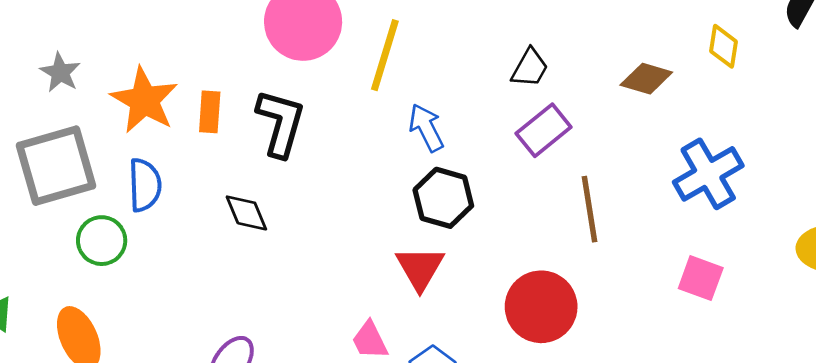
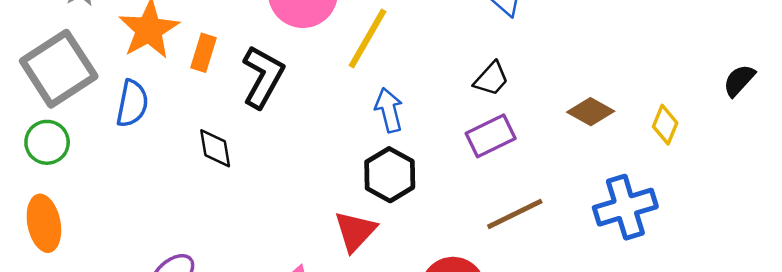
yellow diamond: (724, 46) -> (665, 125), moved
gray square: (56, 166) -> (59, 69), turned -30
brown line: (589, 209) -> (515, 214), turned 60
green circle: (102, 241) -> (47, 142), moved

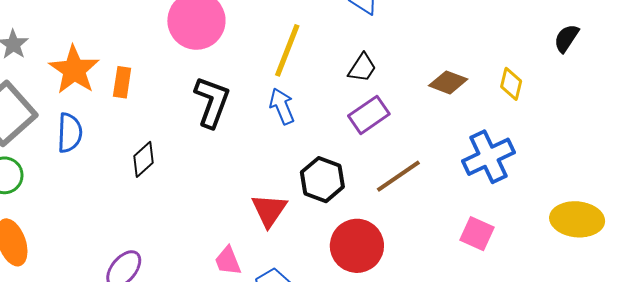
yellow line: (367, 39) -> (287, 50), moved
black L-shape: (263, 77) -> (212, 102), moved
black diamond: (215, 148) -> (144, 159), turned 66
black hexagon: (390, 175) -> (322, 180), moved

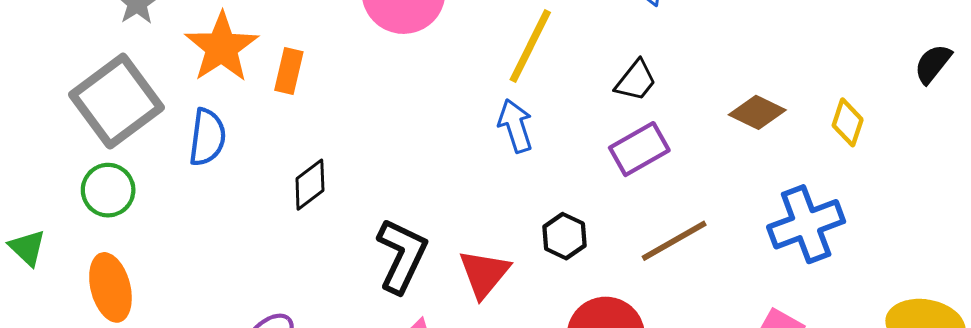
black L-shape: (212, 102) -> (402, 256), moved
black hexagon: (322, 180) -> (564, 236), size x0.7

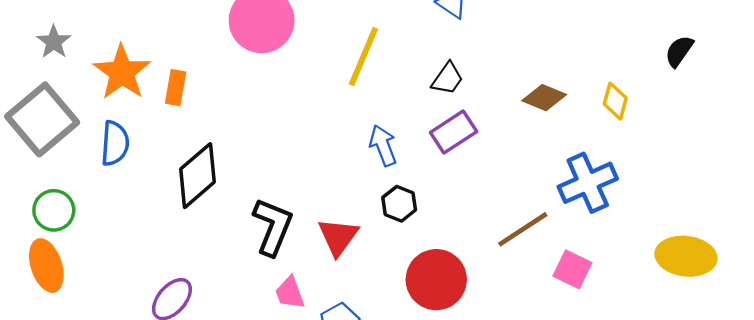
blue arrow: (515, 126) -> (383, 145), moved
black diamond: (310, 185) -> (198, 176), size x1.6
green circle: (108, 190) -> (54, 210), moved
brown line: (674, 241) -> (523, 229), moved

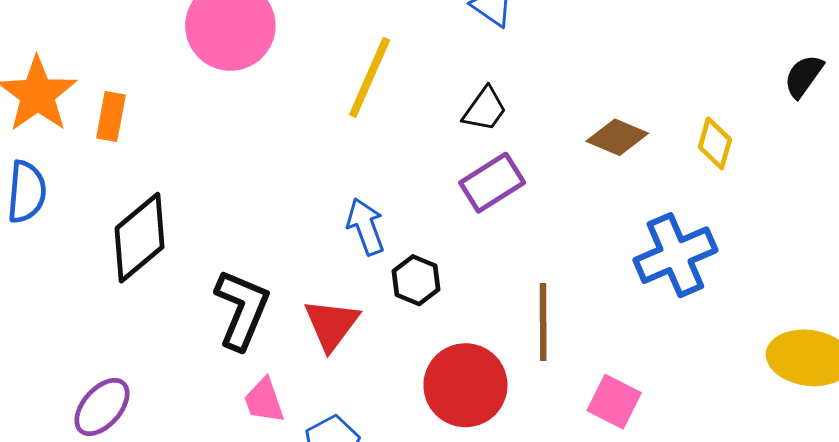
blue arrow: (383, 145) -> (366, 227), moved
brown line: (523, 229) -> (543, 322), moved, turned -58
pink square: (572, 269) -> (614, 402), moved

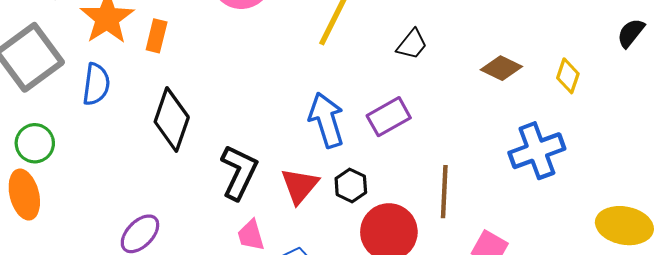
purple rectangle: (492, 183) -> (389, 117), moved
blue arrow: (366, 227) -> (326, 120), size x1.4
black diamond: (140, 238) -> (172, 120), turned -34
black hexagon: (416, 280) -> (351, 185), moved

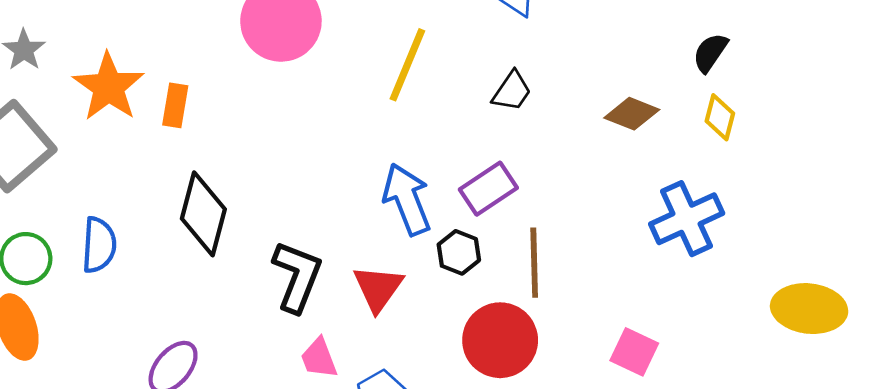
black semicircle: (631, 33) -> (710, 53), moved
blue semicircle: (96, 84) -> (99, 245), moved
black hexagon: (351, 185) -> (459, 252), moved
brown line: (444, 192) -> (534, 263), moved

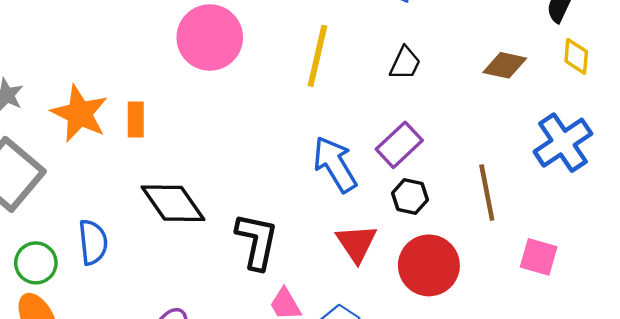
black diamond: (203, 214) -> (173, 203), turned -40
black hexagon: (459, 252) -> (410, 196), moved
brown line: (534, 263) -> (487, 193), moved
red triangle: (378, 288) -> (356, 243), moved

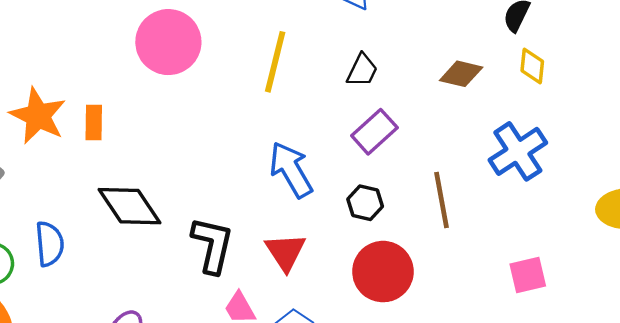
purple rectangle: (399, 145) -> (374, 132), moved
red triangle: (356, 243) -> (285, 252), moved
pink square: (539, 257) -> (528, 275), moved, turned -30

